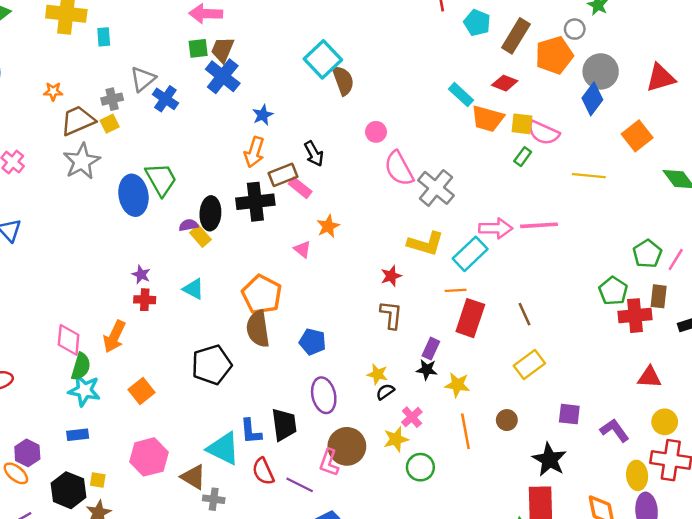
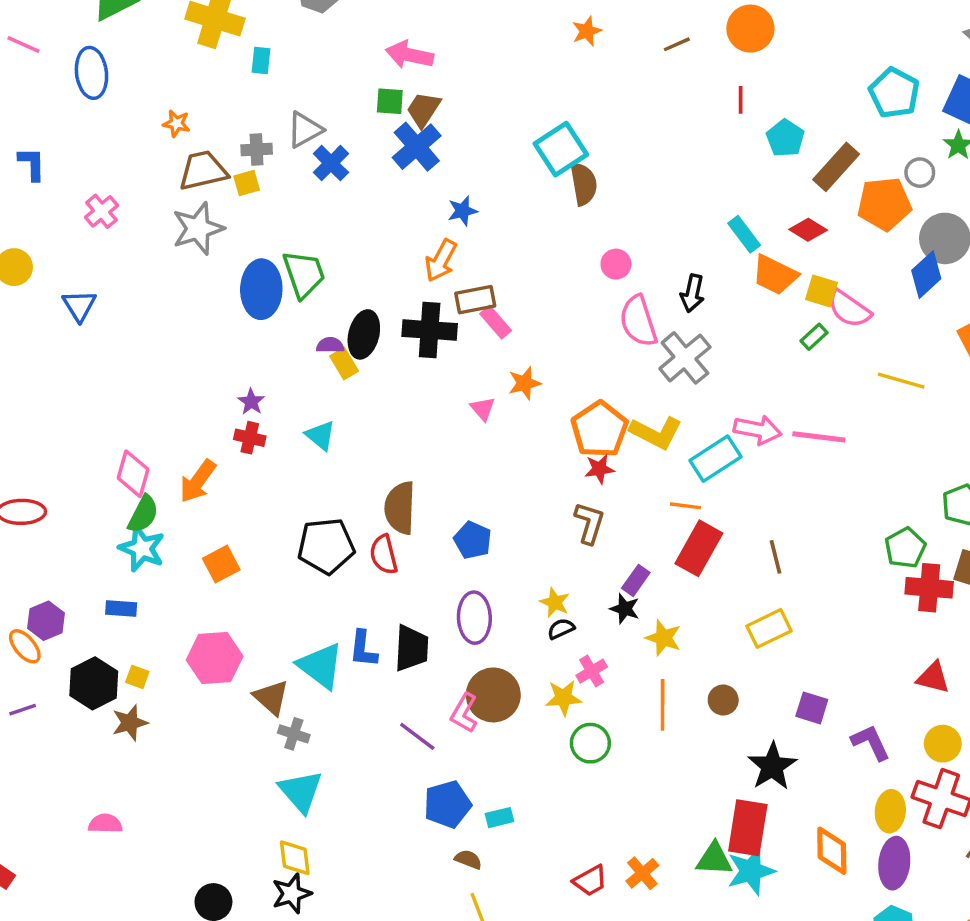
black arrow: (314, 154) -> (692, 293), moved, turned 30
orange pentagon: (262, 294) -> (599, 429), moved
red semicircle: (263, 471) -> (384, 555), moved

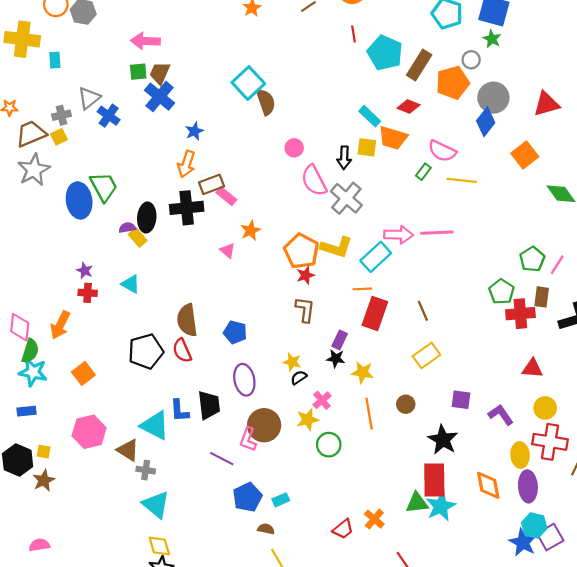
cyan pentagon: (785, 138) -> (385, 53), size x1.5
yellow square: (822, 291) -> (367, 147), moved
yellow line: (901, 381) -> (462, 180), moved

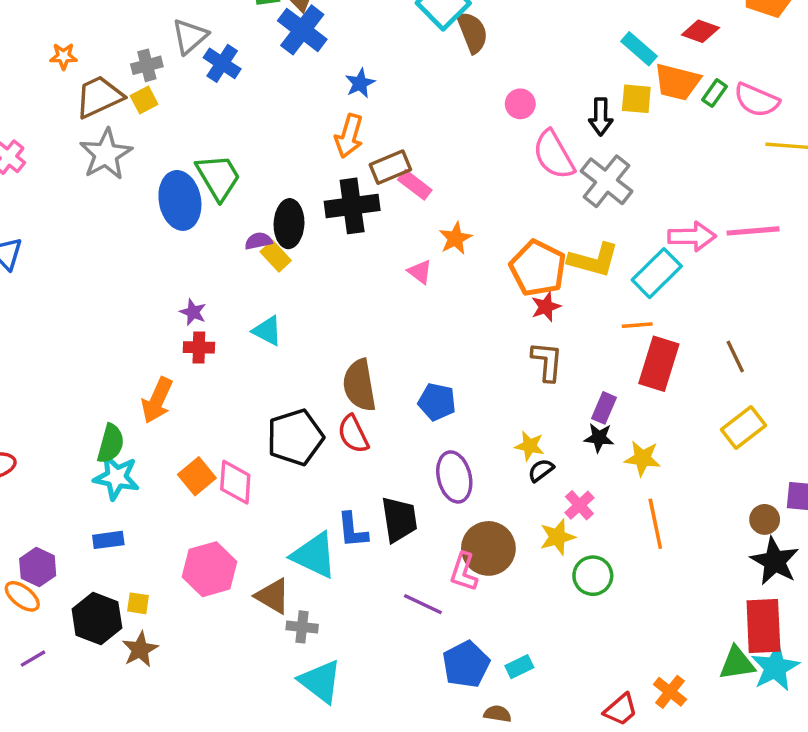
green rectangle: (423, 172) -> (715, 93), moved
pink diamond: (20, 327) -> (235, 482), moved
brown circle: (406, 404) -> (765, 519), moved

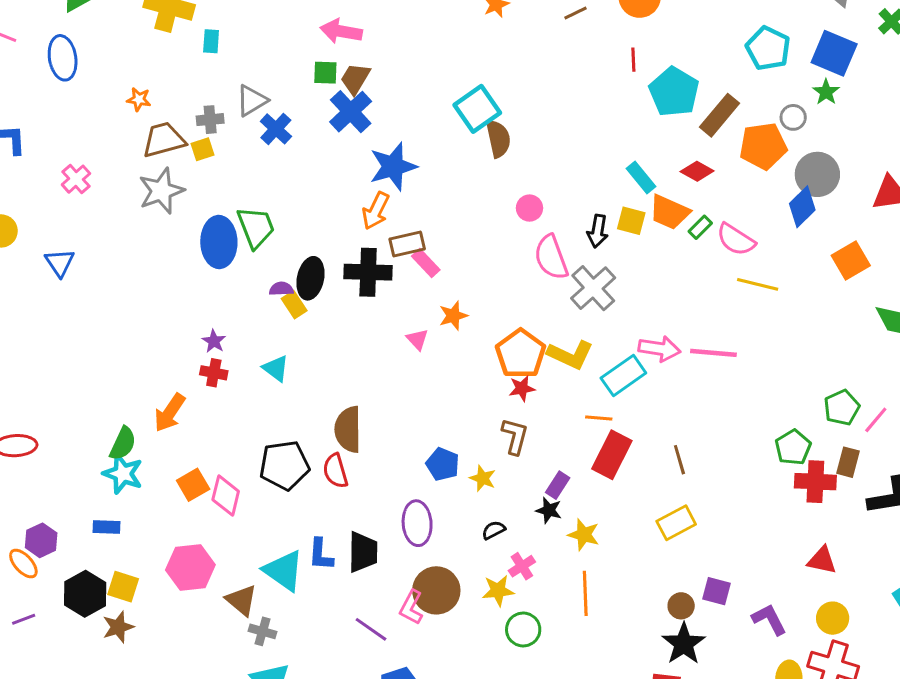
blue star: (360, 83) -> (393, 166), size x1.8
blue pentagon: (437, 402) -> (443, 464), moved
yellow star: (530, 446) -> (483, 478), moved
yellow square: (138, 603) -> (123, 587), size x1.5

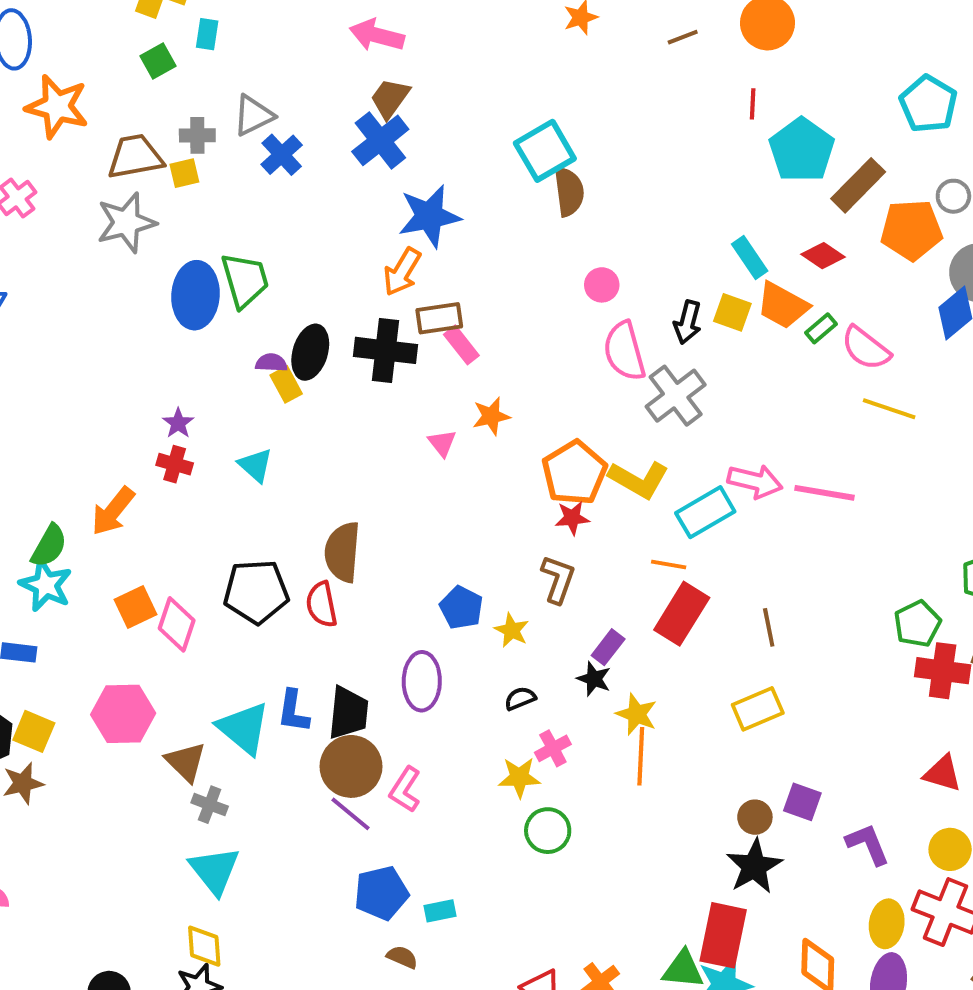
green square: (325, 73) -> (158, 61), moved, turned -36
orange star: (139, 99) -> (57, 107), moved, size x2.0
brown circle: (436, 590) -> (351, 766), moved
orange line: (585, 593) -> (641, 756), moved

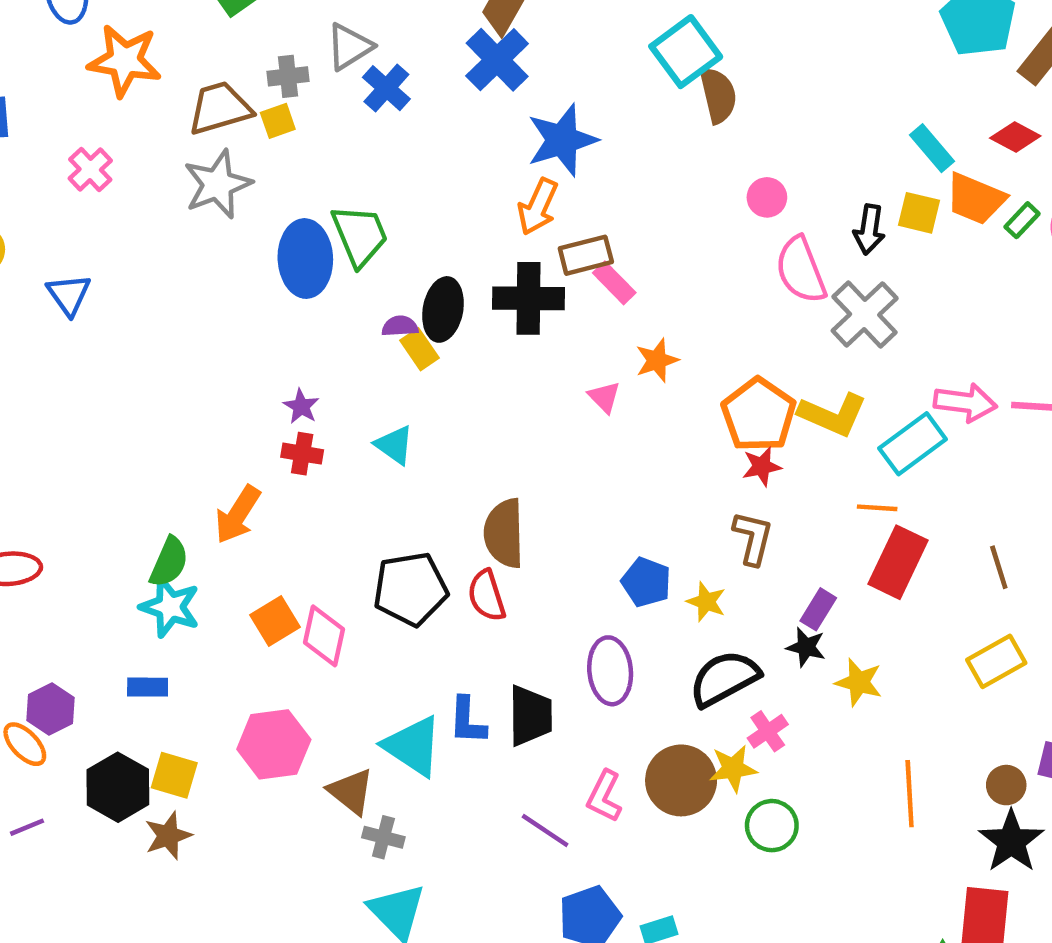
black semicircle: (520, 698) -> (724, 678), size x2.0
orange line: (641, 756) -> (910, 794), moved
brown circle: (351, 766) -> (681, 780), moved

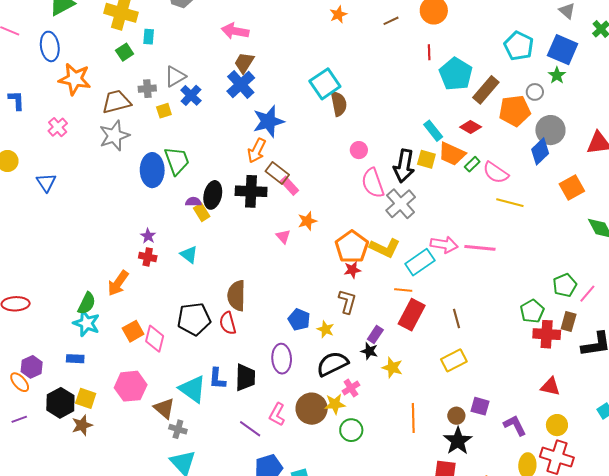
yellow square: (278, 121) -> (164, 111), moved
black arrow: (869, 229) -> (404, 166), size x1.5
brown rectangle: (586, 255) -> (277, 173), turned 50

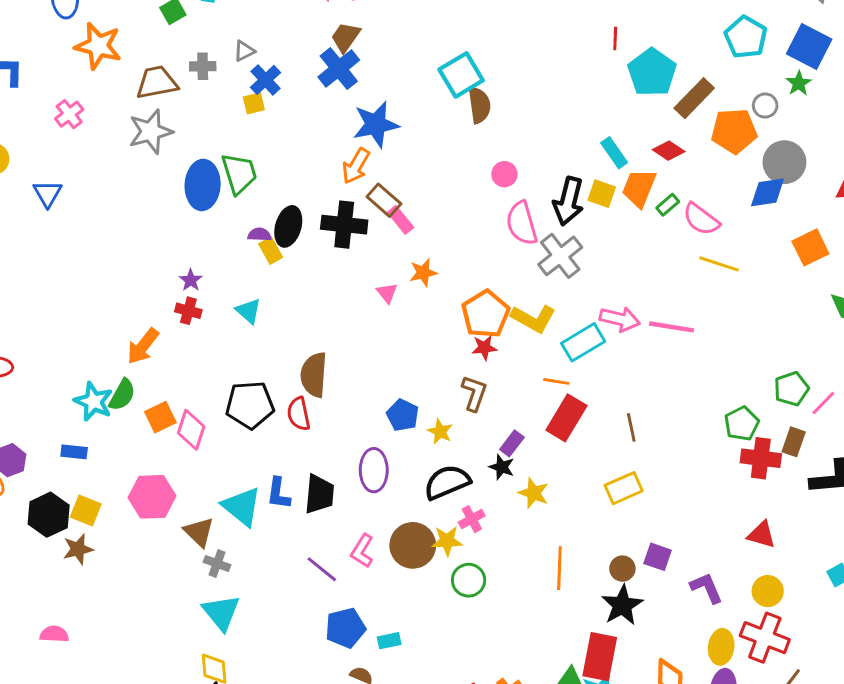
gray triangle: (175, 76) -> (244, 51), size x0.7
yellow square: (164, 111) -> (254, 103), moved
blue diamond: (540, 151) -> (768, 192), turned 32
orange trapezoid: (452, 154) -> (639, 188), turned 84
green semicircle: (87, 303) -> (122, 395), moved

